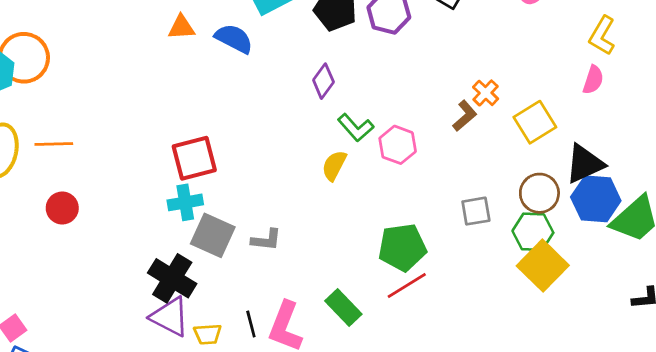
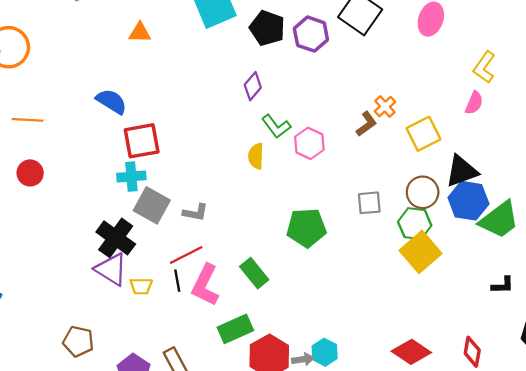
blue semicircle: (234, 39) -> (111, 101), moved
yellow semicircle: (334, 166) -> (256, 156), turned -30
red line: (407, 285) -> (186, 255), moved

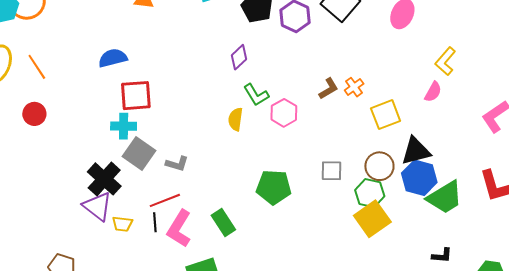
blue semicircle: (111, 101) -> (113, 58), turned -52
orange line: (27, 120) -> (37, 67), turned 48
brown L-shape: (366, 124) -> (329, 89), moved

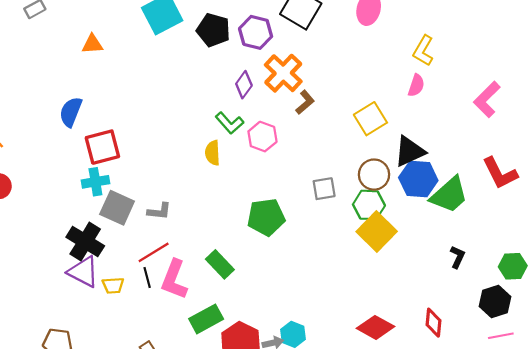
purple diamond: (239, 57) -> (244, 85), moved
blue semicircle: (113, 58) -> (71, 112), turned -44
orange cross: (354, 87) -> (283, 73), moved, size x1.8
black L-shape: (442, 256) -> (457, 257), turned -60

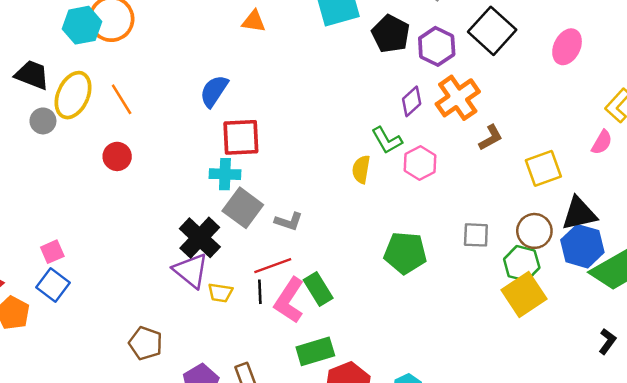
brown L-shape: (305, 102) -> (491, 138), moved
green rectangle: (220, 264) -> (318, 289), moved

